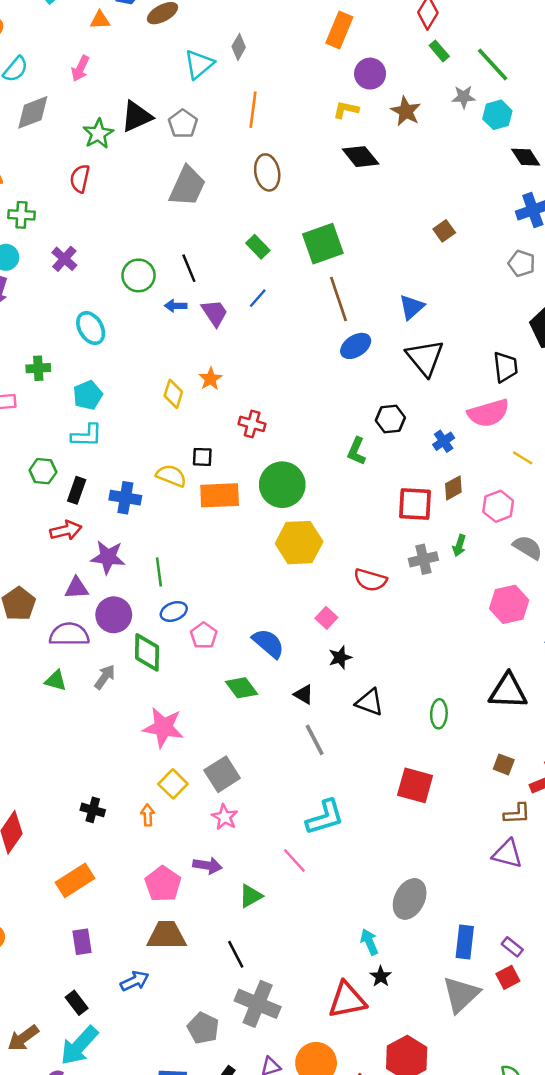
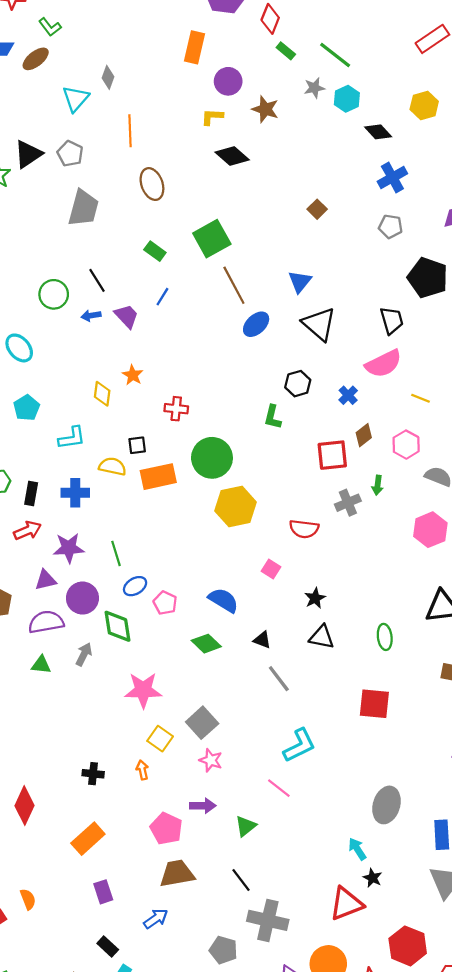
cyan L-shape: (87, 436) -> (72, 438), moved
black star: (340, 657) -> (315, 598), moved

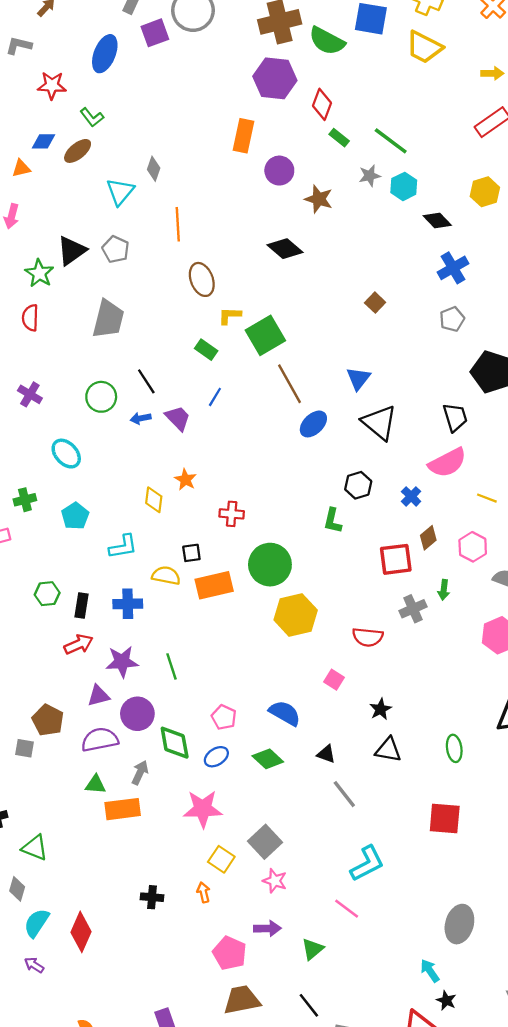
yellow L-shape: (212, 117) -> (230, 316), moved
gray trapezoid: (83, 208) -> (108, 319), moved
gray pentagon: (391, 226) -> (452, 319), turned -30
blue ellipse: (135, 586) -> (216, 757), moved
orange rectangle: (88, 839) -> (123, 809), moved, turned 36

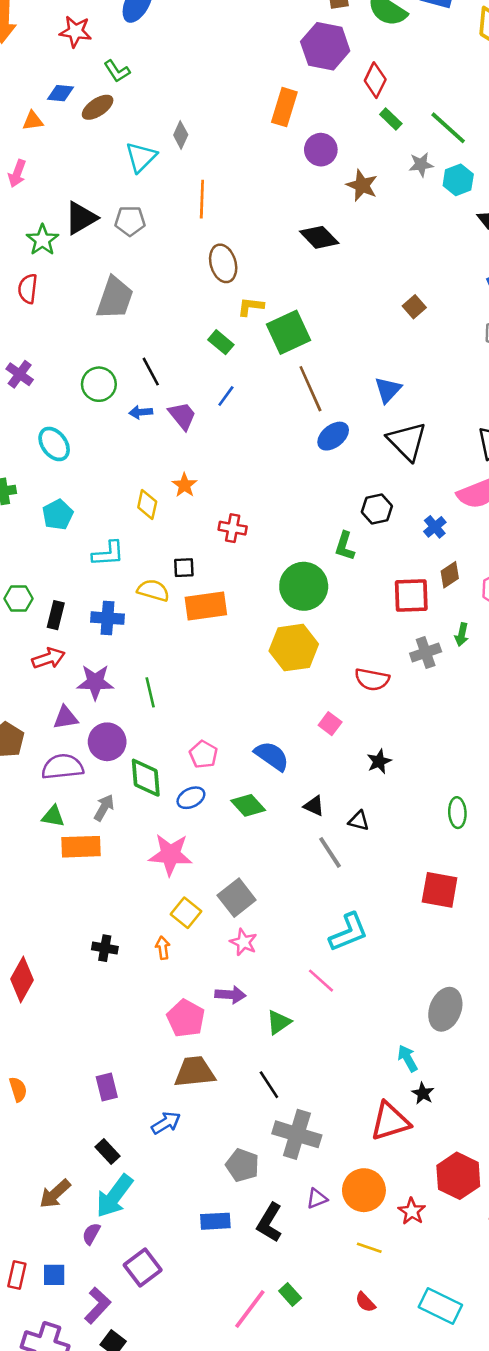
gray pentagon: (116, 249) -> (130, 221), turned -30
green circle: (270, 565) -> (304, 586), moved
black triangle: (388, 750) -> (359, 821), moved, size x0.7

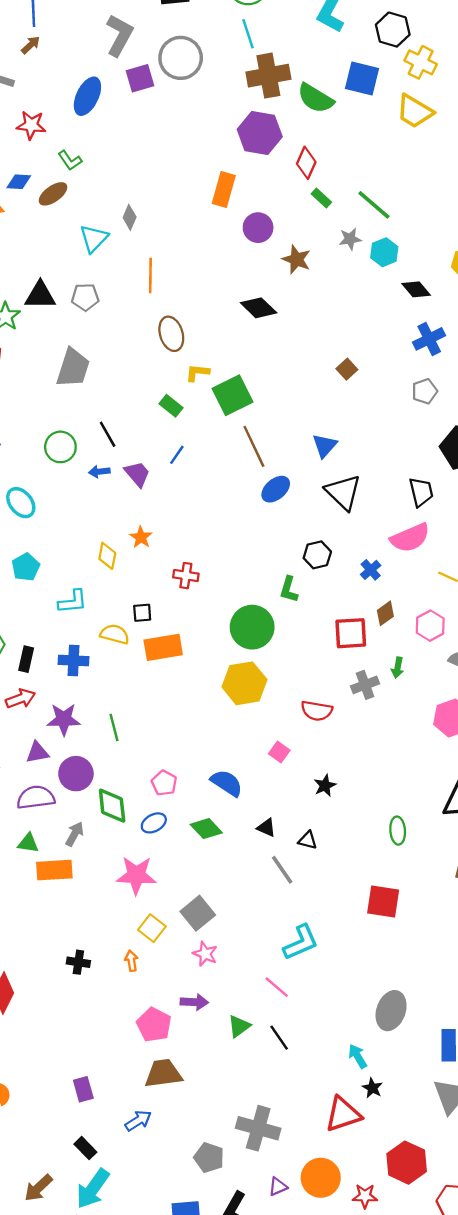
black triangle: (81, 218) -> (40, 295), turned 32
black line: (269, 1085) -> (279, 1038), moved
red star: (412, 1211) -> (365, 1196), turned -30

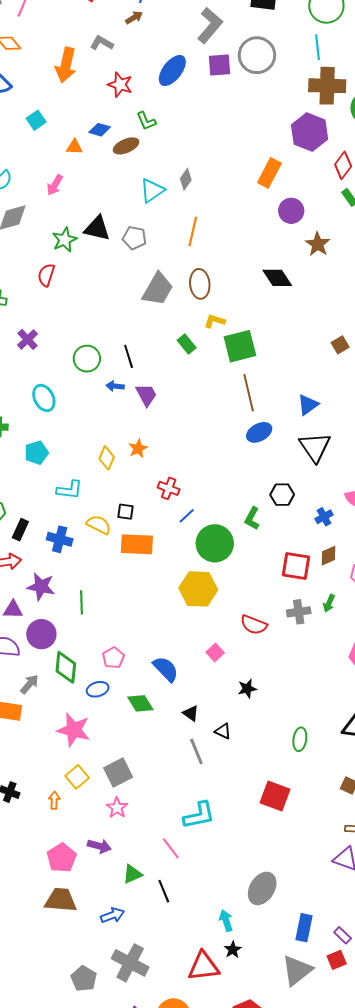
gray trapezoid: (73, 368) -> (158, 289), moved
blue line: (177, 455) -> (187, 516), moved
blue arrow: (138, 1121) -> (112, 915), moved

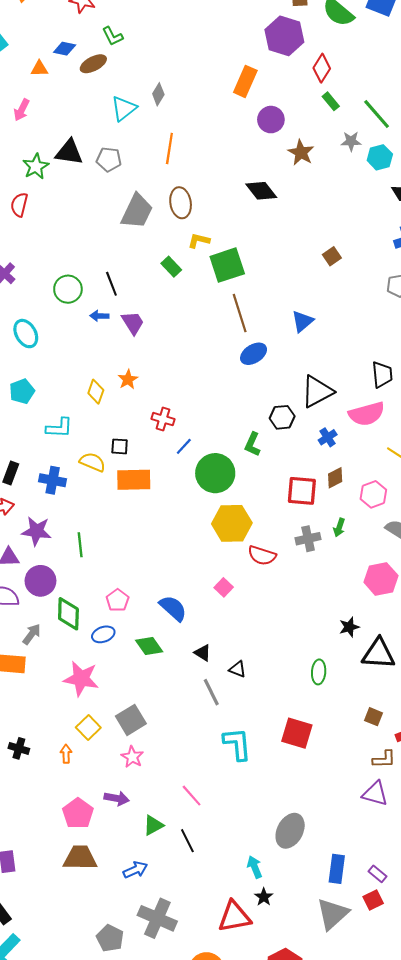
black triangle: (315, 447) -> (317, 392), moved, turned 40
yellow hexagon: (198, 589) -> (232, 523), moved
black star: (247, 689) -> (349, 627), moved
cyan L-shape: (199, 815) -> (237, 744), moved, turned -80

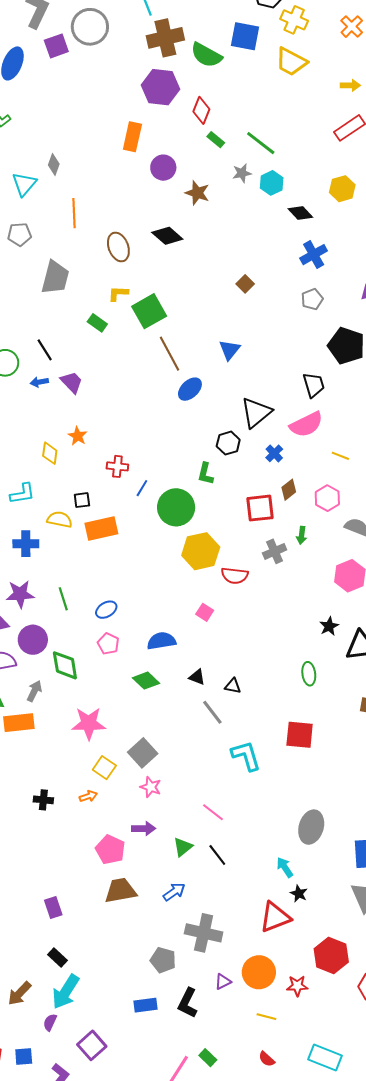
brown ellipse: (181, 203) -> (118, 247), moved
blue semicircle: (173, 608) -> (161, 641), turned -40
blue ellipse: (103, 634) -> (106, 610), moved
orange arrow: (66, 754) -> (88, 796), turned 84

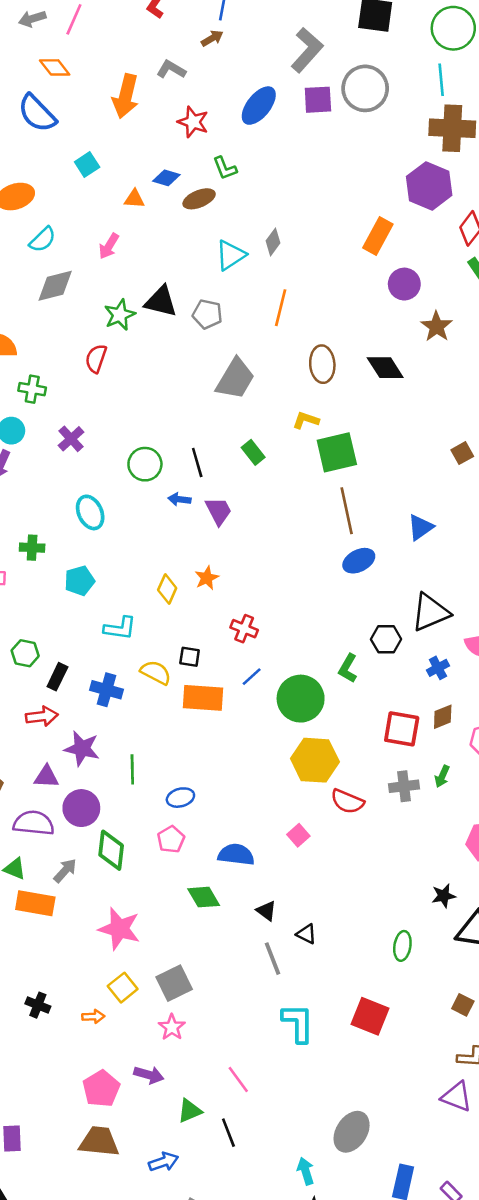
green rectangle: (97, 323) -> (253, 452), moved
blue line: (142, 488) -> (252, 677), moved

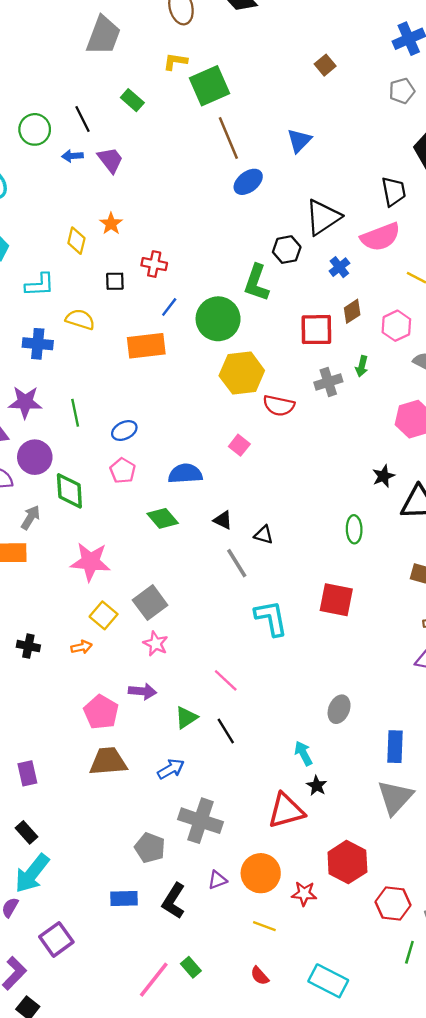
black square: (190, 657) -> (115, 281), moved
green L-shape: (348, 668) -> (256, 283), size x1.4
orange rectangle: (203, 698) -> (146, 346), moved
gray ellipse: (352, 1132) -> (339, 709), size x0.7

